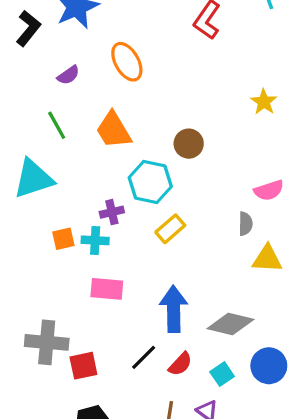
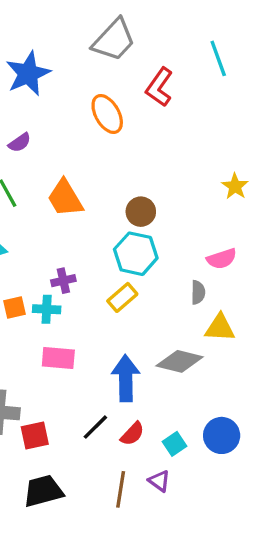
orange ellipse: (127, 62) -> (107, 114), moved
yellow star: (264, 102) -> (235, 186), moved
cyan hexagon: (150, 182) -> (136, 254), moved
gray diamond: (230, 324) -> (180, 361), moved

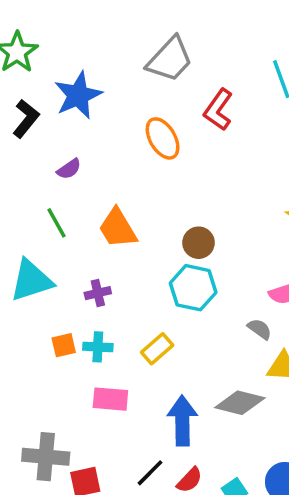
purple cross: (63, 281) -> (98, 293), moved
gray semicircle: (198, 292) -> (260, 329), turned -55
yellow rectangle: (122, 297) -> (157, 349), moved

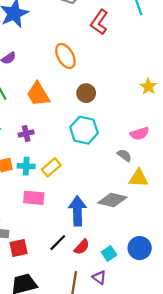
orange ellipse: (163, 138) -> (65, 56), moved
brown circle: (199, 243) -> (86, 93), moved
yellow rectangle: (157, 349) -> (51, 167), moved

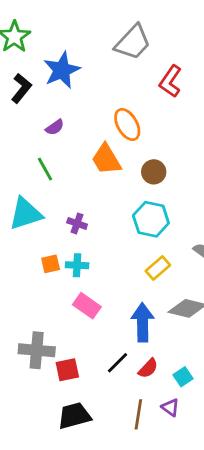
orange trapezoid: (38, 94) -> (106, 159), moved
purple cross: (26, 133) -> (77, 223), turned 32
yellow rectangle: (51, 167) -> (158, 268), moved
pink rectangle: (34, 198) -> (87, 306), turned 30

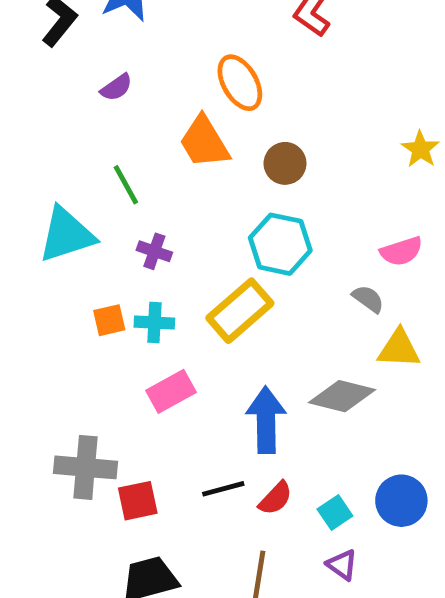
green line: (45, 169) -> (126, 185), moved
yellow rectangle: (158, 268) -> (240, 311), moved, size x1.5
pink rectangle: (87, 306) -> (171, 391), turned -64
black line: (117, 363) -> (223, 489), turned 30
purple triangle: (170, 407) -> (342, 565), moved

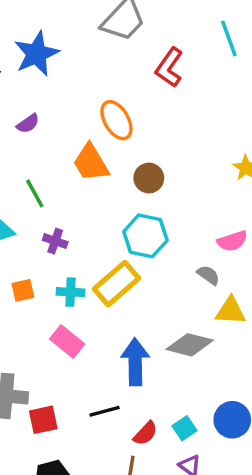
cyan cross: (154, 323) -> (71, 292), moved
pink rectangle: (171, 391) -> (67, 341), turned 68
red semicircle: (276, 498) -> (145, 433), moved

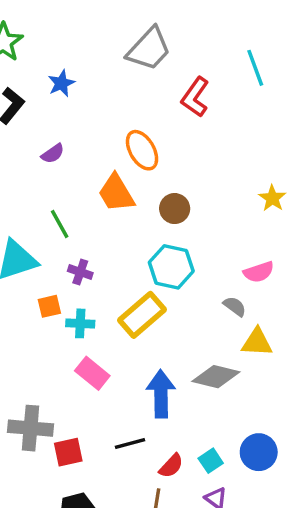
blue star: (36, 54) -> (61, 83), size x0.6
orange square: (23, 290) -> (49, 306), moved
cyan cross: (71, 292) -> (80, 323), moved

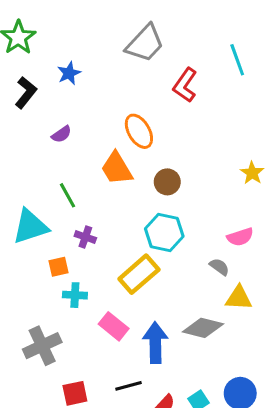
cyan cross: (80, 323) -> (75, 295), moved
pink rectangle: (92, 373) -> (114, 326), moved
gray cross: (31, 428) -> (42, 346), moved, turned -30

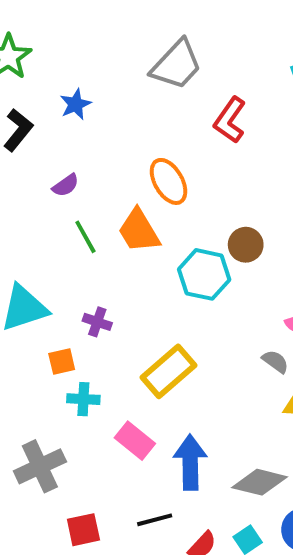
brown circle: (167, 182) -> (246, 245), moved
green line: (67, 195) -> (85, 237), moved
cyan hexagon: (164, 233) -> (204, 274), moved
gray diamond: (203, 328) -> (260, 482), moved

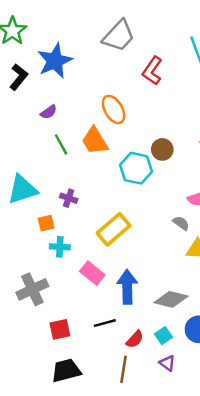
blue star: (76, 104) -> (55, 61), size x1.8

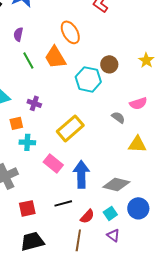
purple semicircle: (49, 112) -> (18, 34), turned 136
gray semicircle: (181, 223) -> (118, 117), moved

